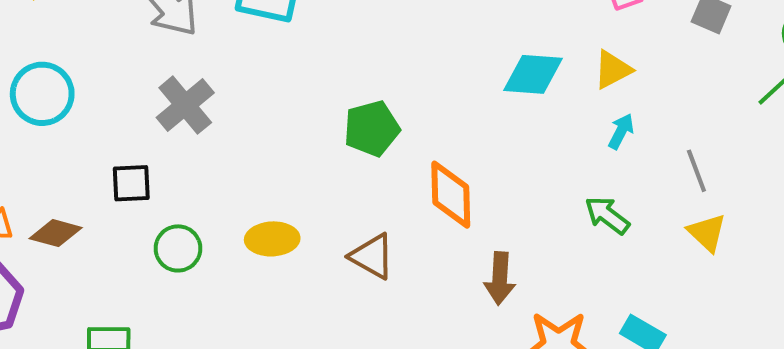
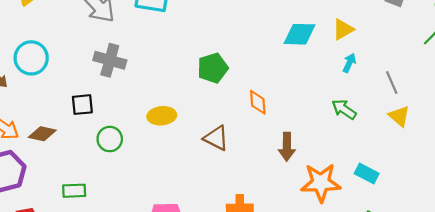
gray cross: (185, 105) -> (110, 60), turned -32
orange diamond: (451, 195) -> (258, 102), size x0.7
yellow ellipse: (272, 239) -> (162, 116), moved

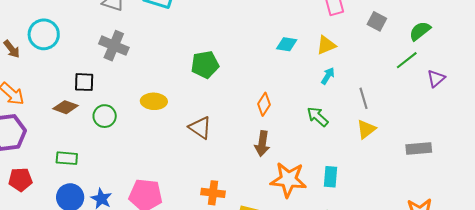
cyan diamond: (300, 34) -> (287, 44), size x0.7
orange diamond: (258, 102) -> (264, 104), moved, turned 30
yellow triangle: (399, 116) -> (366, 129), turned 35
brown diamond: (42, 134) -> (66, 107), moved
cyan rectangle: (367, 174) -> (331, 177), turned 60

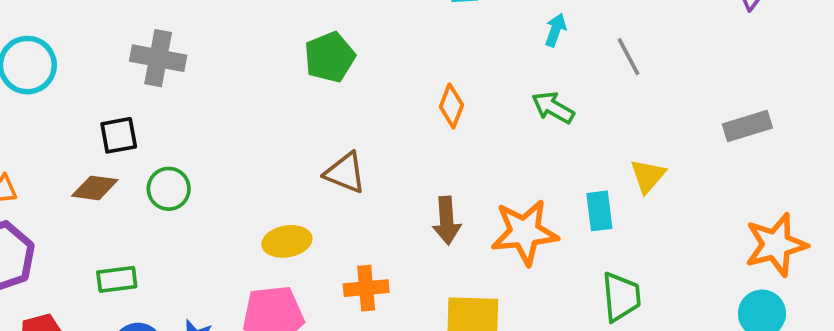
yellow ellipse: (154, 101) -> (287, 241), moved
yellow triangle: (366, 129) -> (648, 176), moved
brown arrow: (262, 144) -> (447, 221), moved
orange cross: (213, 193) -> (366, 288), moved

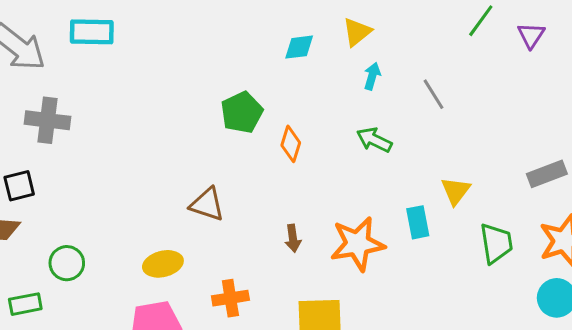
green pentagon: (330, 57) -> (242, 112), moved
gray rectangle: (747, 126) -> (547, 174), moved
green circle: (169, 189) -> (67, 263), moved
brown arrow: (447, 221) -> (293, 238), size x0.7
green trapezoid: (621, 297) -> (496, 243), moved

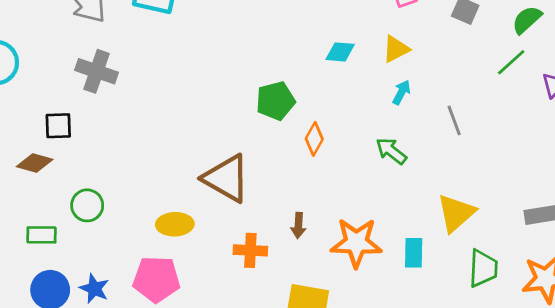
yellow triangle: (456, 191) -> (456, 213), size x1.4
brown triangle: (207, 204) -> (226, 178), size x1.5
cyan rectangle: (418, 222) -> (414, 253), moved
orange cross: (230, 298) -> (250, 250), moved

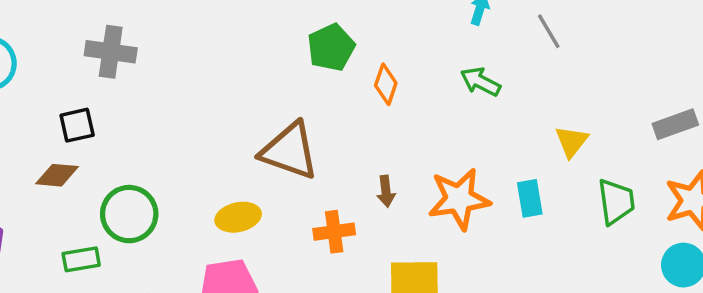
green circle: (87, 205) -> (129, 214), size x1.4
yellow triangle: (456, 213) -> (572, 141), size x0.7

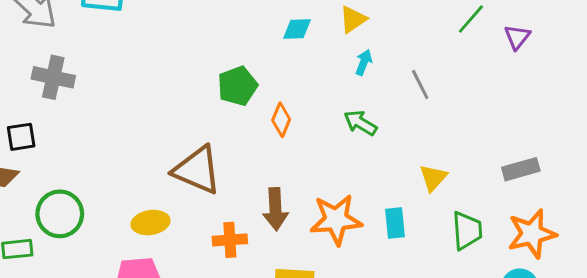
brown arrow: (386, 191) -> (275, 209), size x1.6

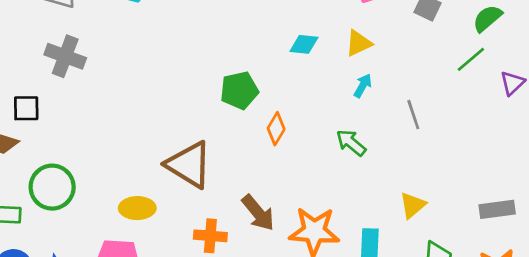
brown arrow: (275, 209) -> (258, 213), turned -45

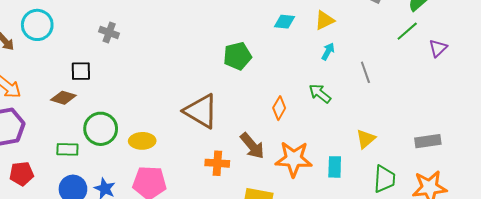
gray cross: (65, 56) -> (109, 32), size x0.7
orange diamond: (276, 129) -> (279, 108), moved
yellow ellipse: (137, 208) -> (142, 141), moved

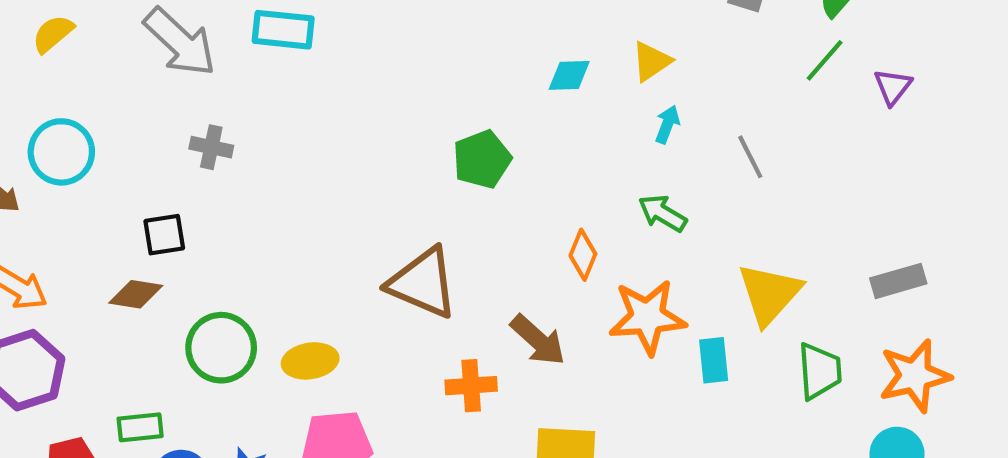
yellow triangle: (366, 139) -> (770, 294), size x1.6
green rectangle: (67, 149) -> (140, 427), moved
orange star: (294, 159) -> (647, 317), moved

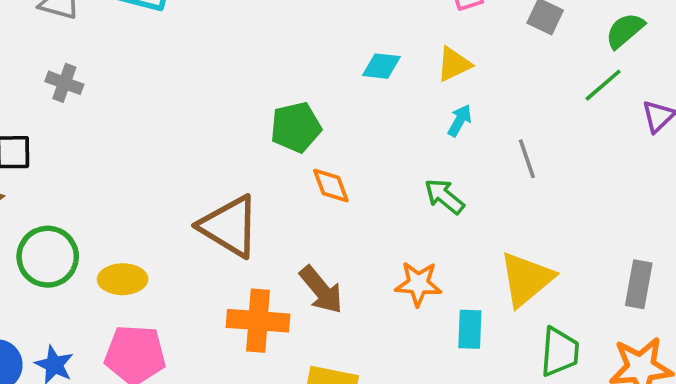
orange diamond: (583, 255) -> (331, 186), moved, turned -51
gray rectangle: (898, 281) -> (639, 284), turned -72
orange star: (647, 317) -> (418, 284), size x0.7
orange cross: (471, 386) -> (258, 321), size x1.4

